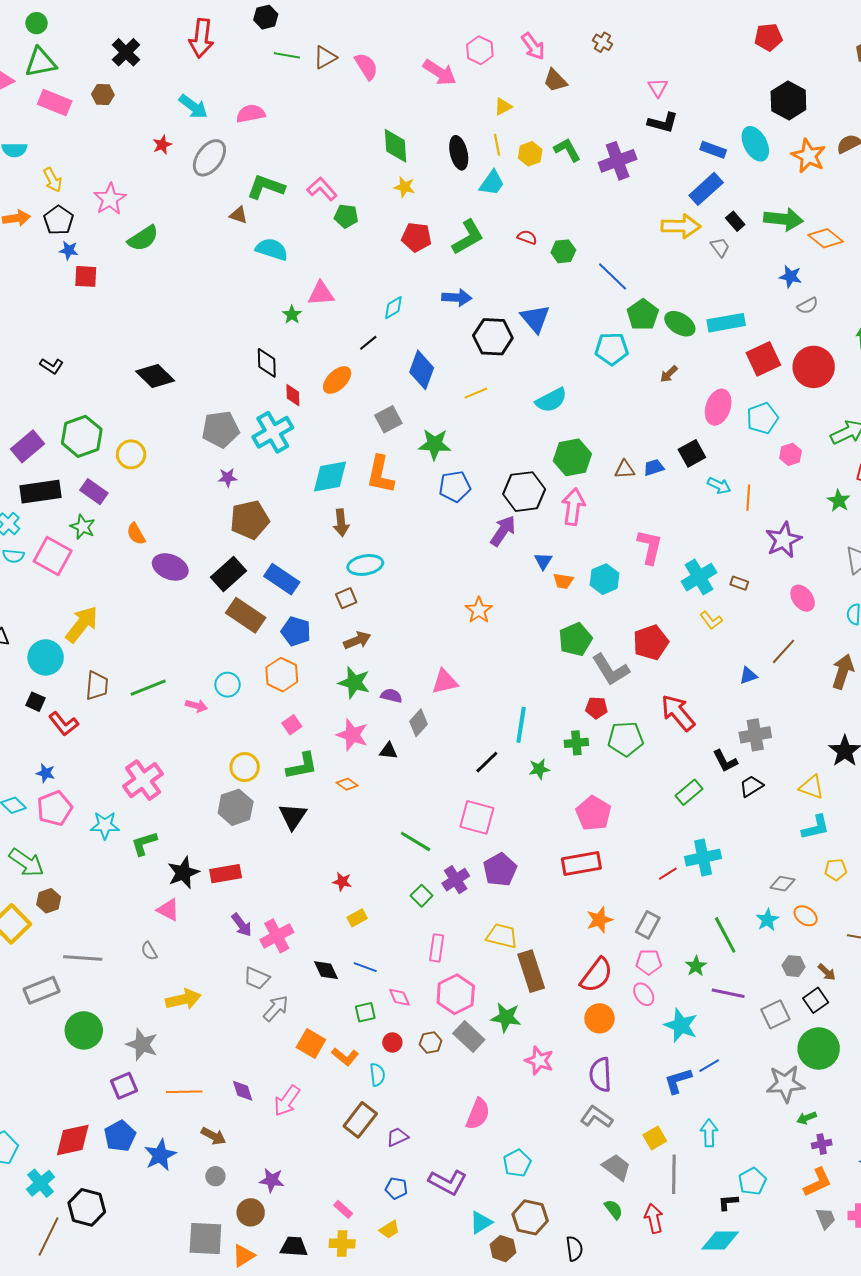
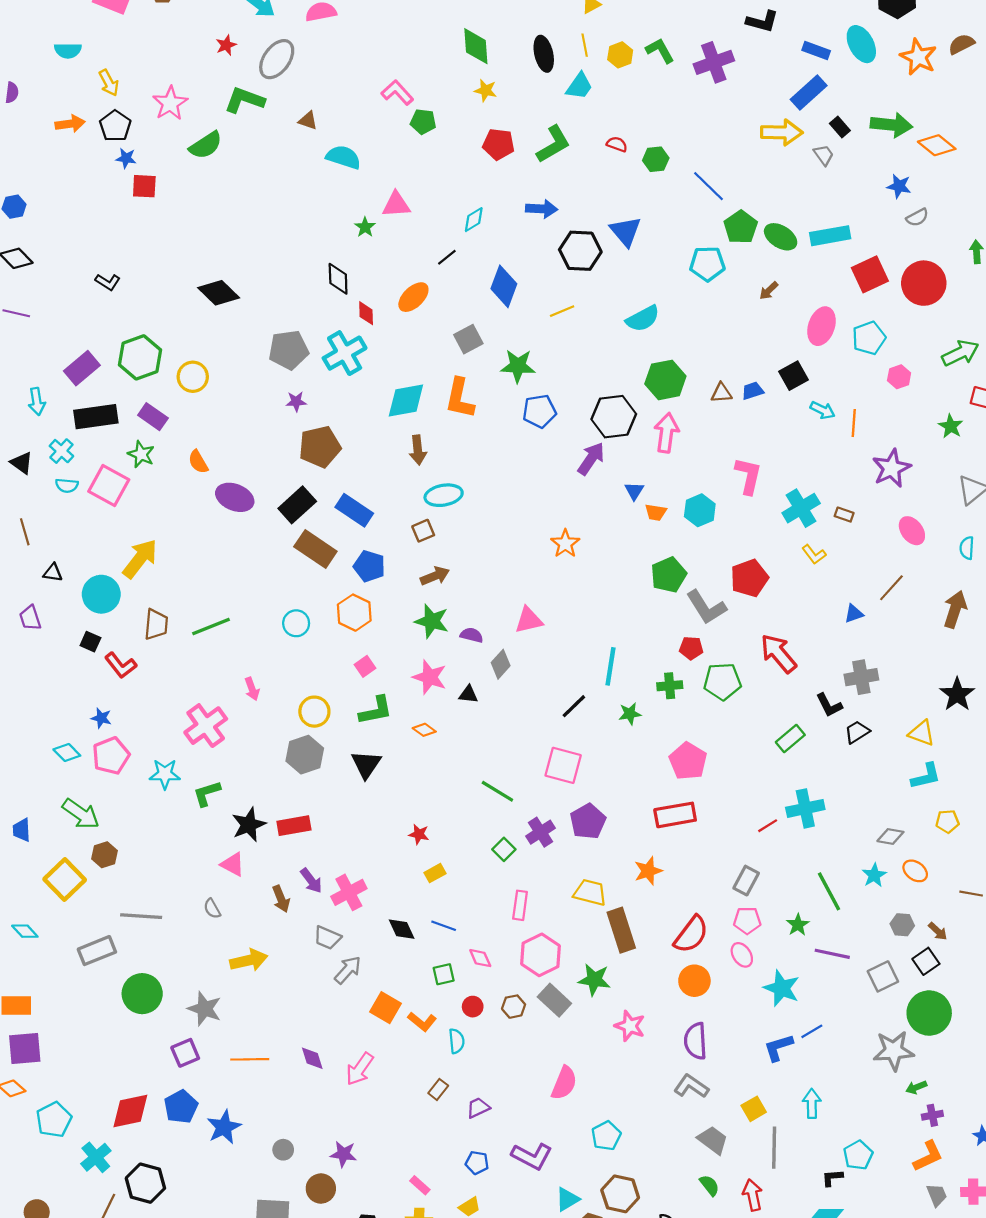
green L-shape: (266, 187) -> (244, 100), moved
pink arrow: (196, 706) -> (252, 689), moved, turned 55
orange star: (599, 920) -> (648, 871), moved
brown rectangle: (360, 1120) -> (438, 1089), size x0.6
brown arrow: (213, 1136) -> (281, 899), moved, turned 40

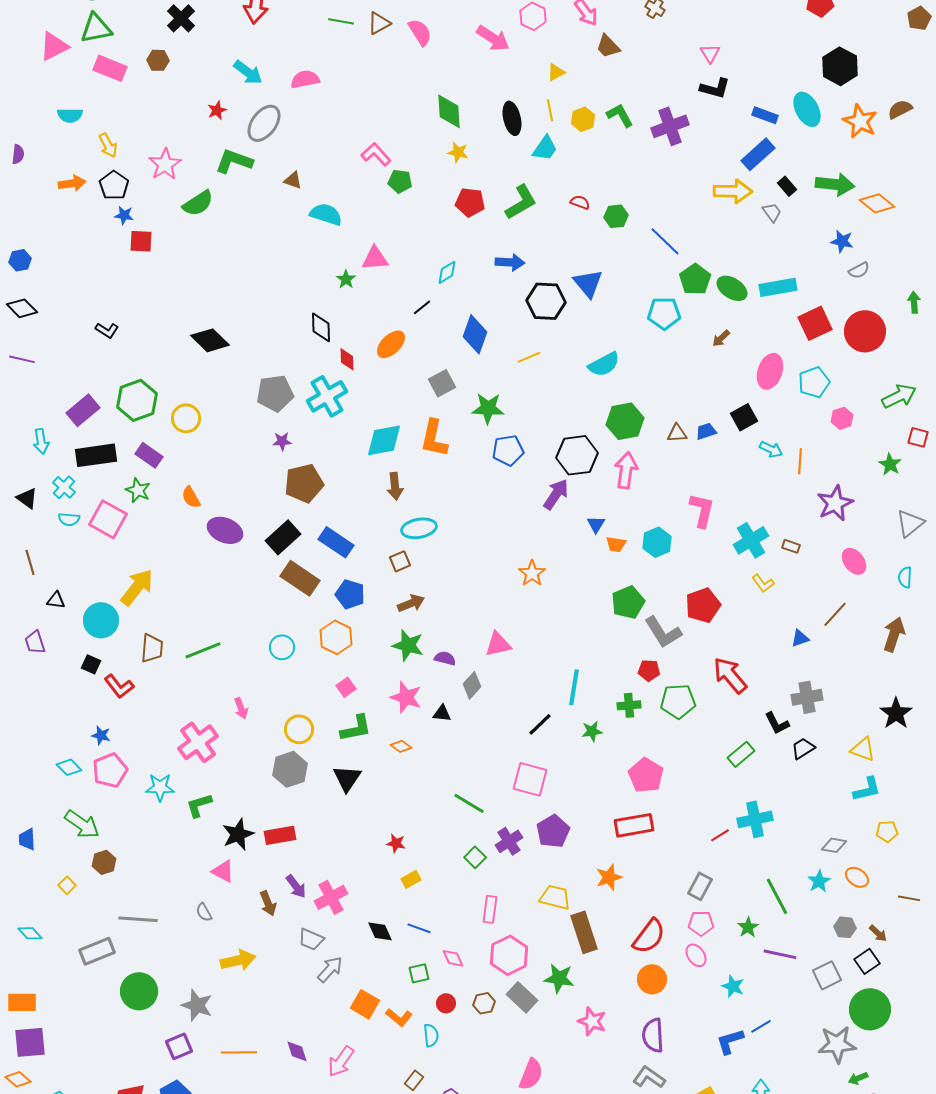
yellow square: (65, 880) -> (67, 885), size x0.5
cyan star: (782, 988) -> (733, 986), size x0.7

